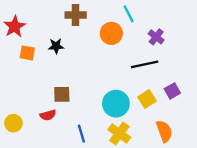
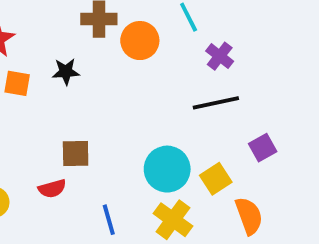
orange circle: (111, 33) -> (140, 41), moved
purple cross: (156, 37) -> (220, 56), moved
yellow square: (147, 99) -> (216, 179), moved

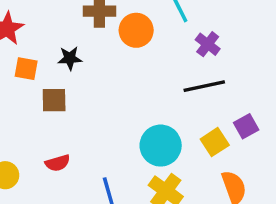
brown square: (76, 153) -> (54, 100), moved
yellow square: (216, 179) -> (215, 142), moved

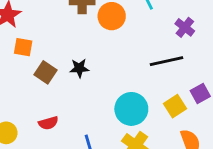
purple cross: (208, 44) -> (185, 27), moved
black star: (70, 58) -> (79, 68), moved
brown square: (54, 100) -> (46, 72), turned 35

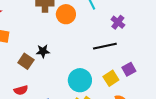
brown square: (46, 72) -> (26, 61), moved

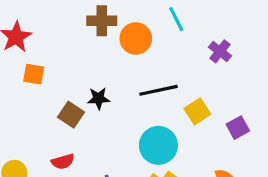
black line: (105, 46) -> (158, 90), moved
yellow square: (111, 78) -> (197, 111), moved

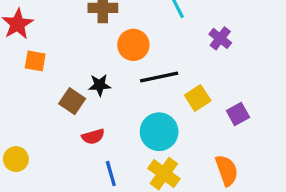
orange circle: (136, 38) -> (133, 45), moved
red semicircle: (63, 162) -> (93, 137), moved

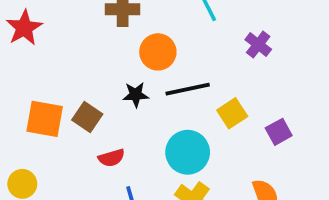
orange square: (35, 61) -> (45, 119), moved, size x1.5
black star: (100, 85) -> (136, 95), moved

